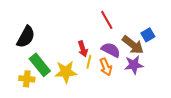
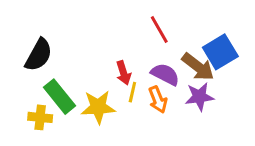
blue square: (148, 35) -> (220, 52), size x1.6

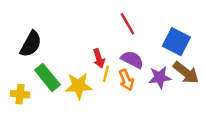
blue square: (220, 52) -> (176, 42), turned -32
brown arrow: (198, 67) -> (186, 73), moved
yellow cross: (40, 117) -> (20, 94), moved

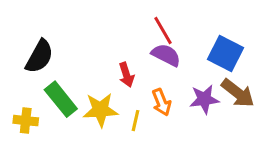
purple semicircle: (132, 60) -> (166, 55), moved
yellow line: (106, 74) -> (136, 121), moved

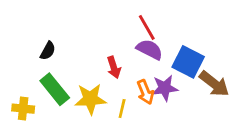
blue square: (226, 53) -> (188, 62), moved
black semicircle: (39, 56) -> (48, 51), moved, size x0.6
purple star: (204, 99) -> (165, 88), moved

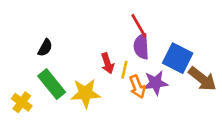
purple semicircle: (150, 49) -> (141, 46), turned -120
yellow cross: (23, 109) -> (22, 102), turned 30
yellow line: (122, 109) -> (124, 70), moved

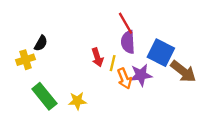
green rectangle: (52, 84) -> (44, 96), moved
yellow star: (85, 93) -> (77, 101), moved, size x0.7
yellow cross: (22, 102) -> (26, 60), moved, turned 36

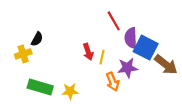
purple semicircle: (128, 42) -> (131, 38), moved
orange arrow: (124, 79) -> (113, 82), moved
green rectangle: (44, 96) -> (40, 87), turned -35

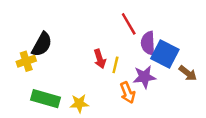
black semicircle: (37, 39) -> (42, 44), size x1.5
brown arrow: (166, 65) -> (188, 73), size x0.7

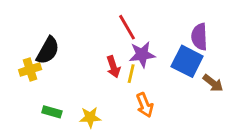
red line: (129, 24) -> (127, 27), moved
purple semicircle: (148, 43) -> (199, 37), moved
purple star: (144, 77) -> (142, 55), moved
green rectangle: (45, 99) -> (52, 112), size x0.6

